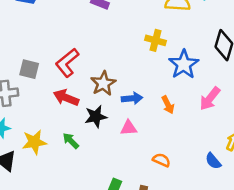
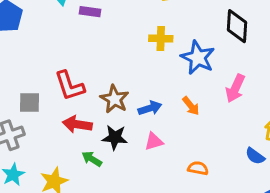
red L-shape: (67, 63) -> (70, 86), turned -56
black star: (96, 117) -> (115, 137), turned 30
green arrow: (71, 141) -> (92, 159), moved

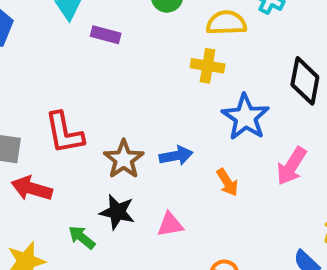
yellow cross: (161, 39) -> (208, 66), moved
blue arrow: (150, 108) -> (176, 156), moved
red arrow: (77, 124) -> (32, 188), moved

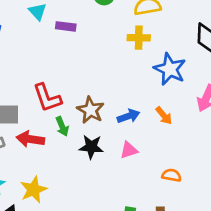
blue arrow: (176, 156) -> (128, 116), moved
green arrow: (82, 237) -> (62, 126), moved, turned -144

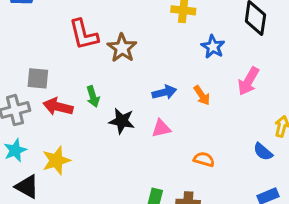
blue star: (170, 69) -> (213, 47), size x0.7
red L-shape: (47, 98) -> (84, 35), moved
brown star: (90, 110) -> (122, 48), moved

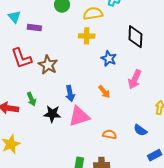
blue arrow: (164, 92) -> (70, 94), moved, turned 98
pink triangle: (161, 128) -> (79, 116), size x1.6
blue semicircle: (263, 152) -> (140, 130), moved

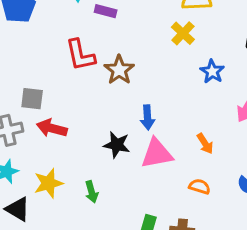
yellow cross: (87, 36) -> (183, 33), turned 35
orange arrow: (104, 92) -> (205, 144), moved
green arrow: (31, 99) -> (92, 192), moved

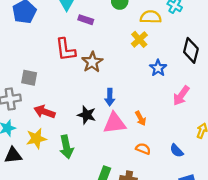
red arrow: (52, 128) -> (45, 112), moved
orange arrow: (205, 144) -> (141, 118), moved
green arrow: (92, 192) -> (66, 147), size x1.5
black triangle: (18, 209) -> (13, 155), turned -42

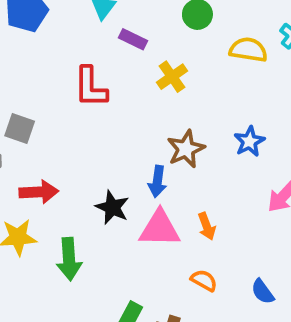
yellow cross: (139, 39) -> (172, 77), moved
brown star: (92, 62) -> (186, 149), moved
red arrow: (45, 112) -> (39, 192), turned 150

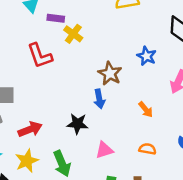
yellow cross: (172, 77) -> (73, 34), moved
orange arrow: (207, 226) -> (146, 110), moved
pink triangle: (160, 229) -> (104, 150), moved, size x0.7

